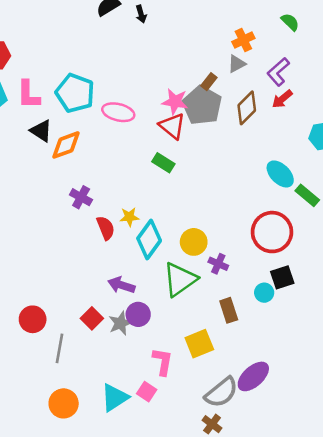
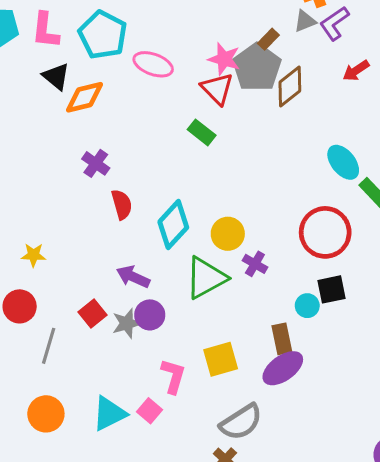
purple L-shape: (278, 72) -> (334, 23), moved
brown diamond: (247, 108) -> (290, 87), moved
yellow star: (129, 217) -> (34, 255), moved
brown rectangle: (229, 310) -> (282, 339), moved
purple ellipse: (253, 376) -> (283, 368), moved

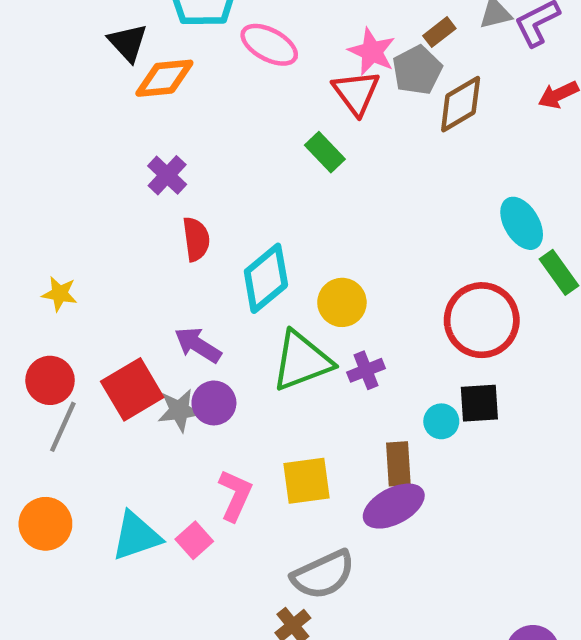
gray pentagon: (257, 67) -> (417, 70), size x0.7
purple cross: (255, 264) -> (366, 370), moved, turned 30
red circle: (20, 306) -> (50, 380), moved
red square: (92, 314) -> (132, 389), size x1.5

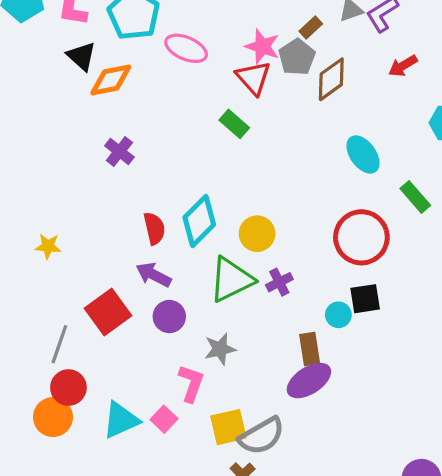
cyan ellipse: (522, 223) -> (363, 154), moved
red semicircle: (196, 239) -> (154, 228), moved
red circle: (50, 380) -> (68, 388), moved
gray star: (179, 410) -> (220, 349), moved
yellow square: (307, 481) -> (228, 427), moved

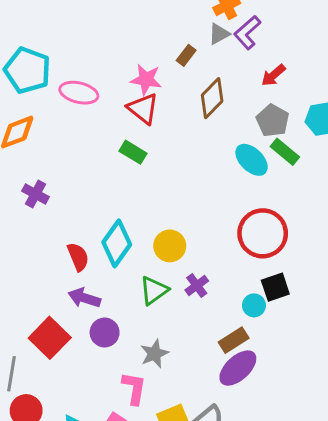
gray pentagon: (297, 57) -> (273, 121), moved
green rectangle: (415, 197) -> (285, 152), moved
green triangle: (231, 280) -> (154, 290), size x0.7
brown rectangle: (310, 349) -> (234, 340), turned 76

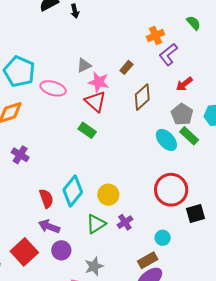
gray triangle: (219, 34) -> (84, 65), moved
black square: (275, 287) -> (195, 214), moved

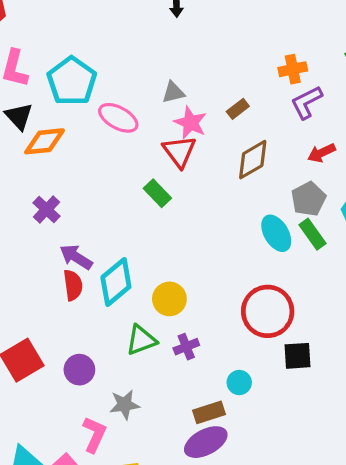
purple arrow: (49, 226) -> (76, 257), moved

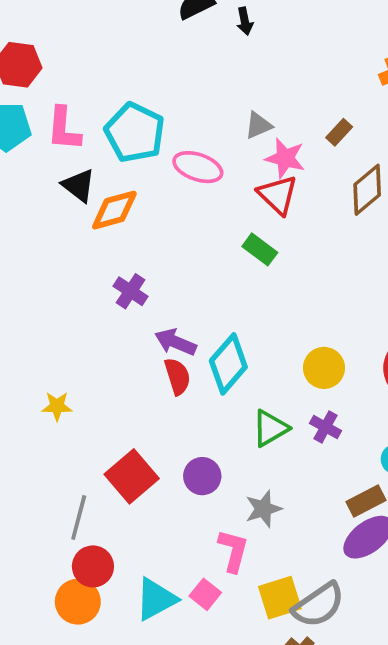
yellow circle: (169, 299) -> (324, 368), moved
purple cross: (186, 347) -> (325, 427), turned -30

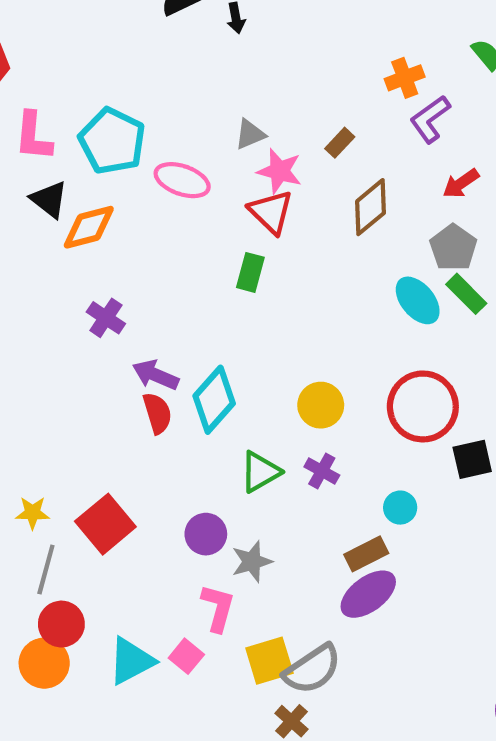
green rectangle: (260, 249) -> (250, 272), turned 68
yellow star: (57, 406) -> (33, 513), moved
purple circle: (202, 476) -> (206, 534), moved

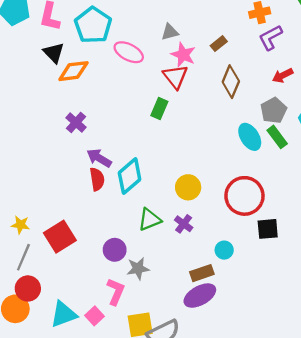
brown diamond: (371, 207) -> (231, 82), turned -36

